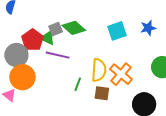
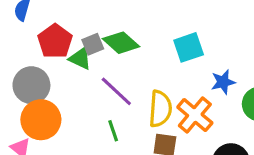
blue star: (148, 28) -> (223, 82), moved
red pentagon: (33, 40) -> (55, 41), moved
purple line: (58, 55) -> (116, 91), moved, turned 30
green line: (78, 84) -> (113, 131), moved, turned -40

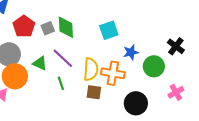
green diamond: (121, 43) -> (66, 27), turned 45
green triangle: (80, 58) -> (40, 63), moved
orange cross: (195, 115) -> (113, 73), turned -30

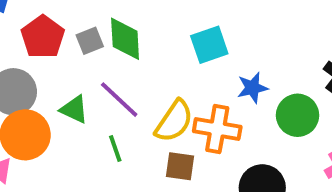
yellow semicircle: (91, 69) -> (174, 121), turned 30

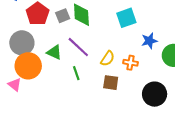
yellow semicircle: (174, 121) -> (108, 59), size x0.7
orange cross: (217, 129) -> (131, 63), size x0.6

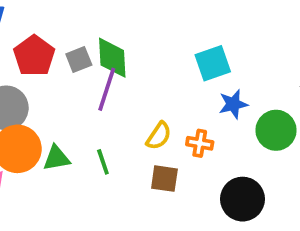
cyan square: (126, 18) -> (213, 63), moved
purple line: (78, 47) -> (107, 89), moved, turned 65
green triangle: (54, 52) -> (56, 158), moved, turned -35

